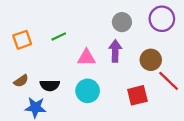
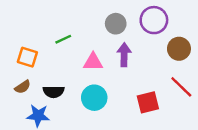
purple circle: (162, 19) -> (154, 20), moved
gray circle: (122, 22) -> (116, 24), moved
orange square: (22, 40) -> (27, 57), moved, turned 36
brown circle: (151, 60) -> (179, 49), moved

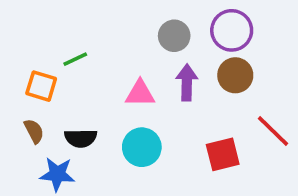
green line: (63, 39) -> (75, 59), moved
brown circle: (179, 49) -> (235, 75), moved
brown semicircle: (23, 87) -> (34, 131), turned -84

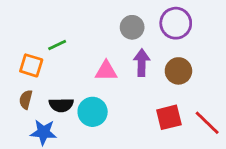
brown circle: (235, 75) -> (178, 71), moved
brown semicircle: (34, 131) -> (26, 100), turned -138
red line: (273, 131) -> (207, 123), moved
cyan circle: (142, 147) -> (93, 112), moved

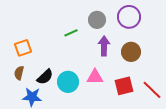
green line: (57, 45) -> (71, 33), moved
orange square: (31, 65) -> (23, 48), turned -36
pink triangle: (106, 71) -> (95, 77), moved
black semicircle: (61, 105) -> (45, 77), turned -42

